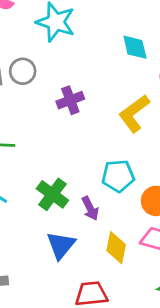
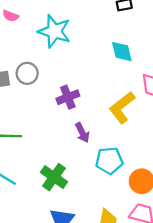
purple arrow: (90, 208) -> (82, 133), moved

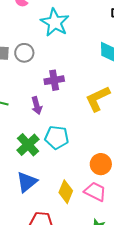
purple arrow: (82, 133) -> (37, 106), moved
cyan pentagon: (109, 161) -> (57, 137), moved

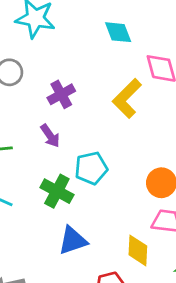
blue triangle: (27, 182) -> (73, 241), turned 40
yellow diamond: (66, 192) -> (138, 250), moved

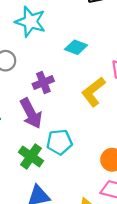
cyan diamond: (118, 32) -> (76, 47), moved, turned -55
purple arrow: (50, 136) -> (31, 113), size x1.6

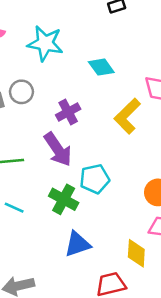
cyan diamond: (76, 47) -> (101, 67), turned 40

